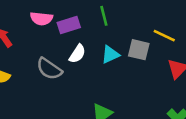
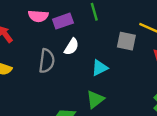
cyan triangle: (110, 55) -> (100, 68), moved
gray semicircle: (49, 69) -> (47, 61), turned -115

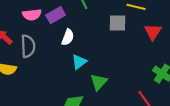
gray semicircle: (47, 61) -> (28, 46), moved
cyan triangle: (100, 68) -> (79, 62), moved

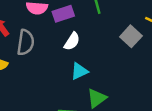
gray square: (118, 23) -> (131, 36), turned 30

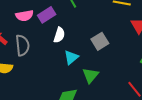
gray square: (131, 36) -> (100, 41), moved, turned 30

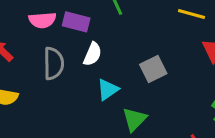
purple rectangle: (47, 15) -> (76, 22), turned 42
gray semicircle: (22, 45) -> (54, 63), moved

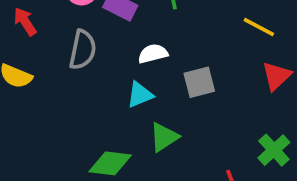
white semicircle: (93, 54) -> (153, 54), moved, turned -140

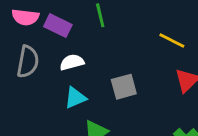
white semicircle: (153, 54) -> (72, 62), moved

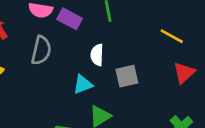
white semicircle: (72, 62) -> (97, 55), moved, turned -75

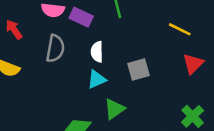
white semicircle: (97, 55) -> (97, 52), moved

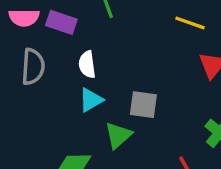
gray square: (138, 70) -> (143, 105), moved, turned 30

